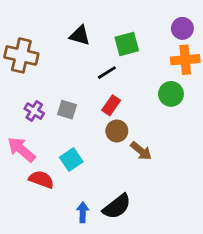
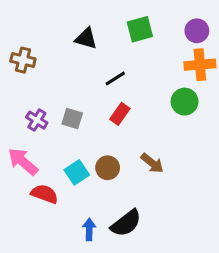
green square: (127, 44) -> (140, 29), moved
brown cross: (21, 55) -> (23, 60), size x0.7
brown circle: (117, 131) -> (108, 168), moved

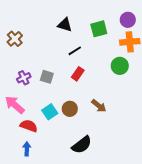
green square: (140, 29) -> (99, 29), moved
black triangle: (86, 38) -> (65, 25), moved
brown cross: (23, 60) -> (15, 39), turned 35
purple cross: (37, 120) -> (24, 78), turned 32
blue arrow: (89, 229) -> (27, 149), moved

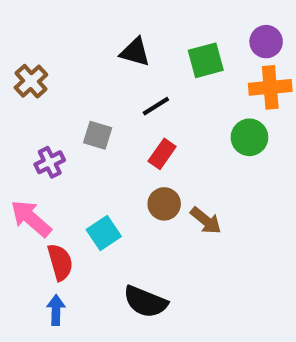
gray square: (47, 77) -> (98, 135), moved
brown circle: (70, 109) -> (164, 204), moved
red semicircle: (29, 126) -> (60, 262), turned 54
black semicircle: (82, 145) -> (145, 302), moved, turned 60

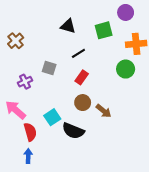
purple circle: (266, 42) -> (126, 12), moved
black semicircle: (145, 302) -> (73, 131), moved

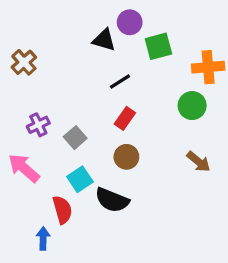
purple circle: (126, 12) -> (130, 22), moved
gray square: (49, 68) -> (75, 138), moved, turned 32
brown arrow: (104, 111) -> (199, 162), moved
red semicircle: (30, 132) -> (62, 210), moved

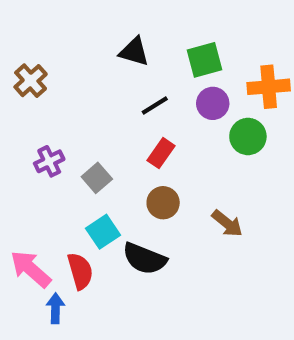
purple circle: (130, 22) -> (213, 103), moved
brown arrow: (199, 162) -> (227, 223), moved
pink arrow: (24, 168) -> (31, 269), moved

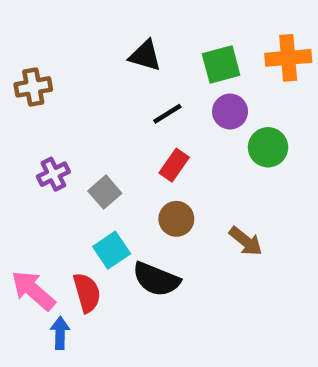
brown cross: (31, 81) -> (33, 87), turned 32
orange cross: (269, 87) -> (288, 58), moved

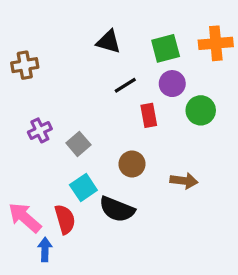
red rectangle: (174, 165) -> (149, 115), moved, turned -45
brown arrow: (246, 241) -> (184, 181), turned -32

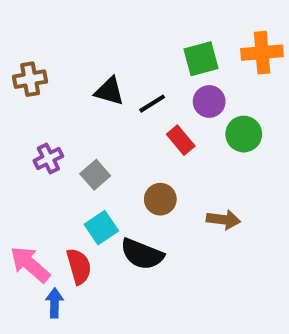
black triangle: (109, 42) -> (109, 91), moved
red rectangle: (149, 115) -> (181, 140), turned -30

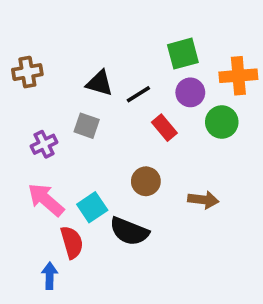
orange cross: (262, 53) -> (238, 76), moved
gray square: (95, 175) -> (87, 126), moved, turned -30
pink arrow: (30, 264) -> (46, 200), moved

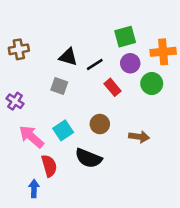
purple cross: (44, 144) -> (15, 101), moved, turned -30
cyan square: (92, 207) -> (63, 130), moved

